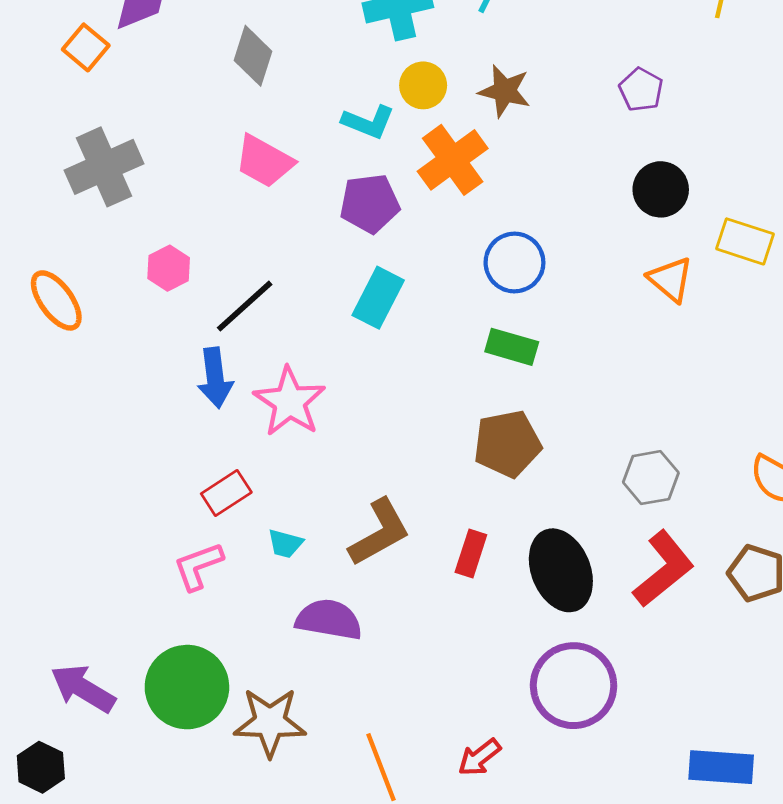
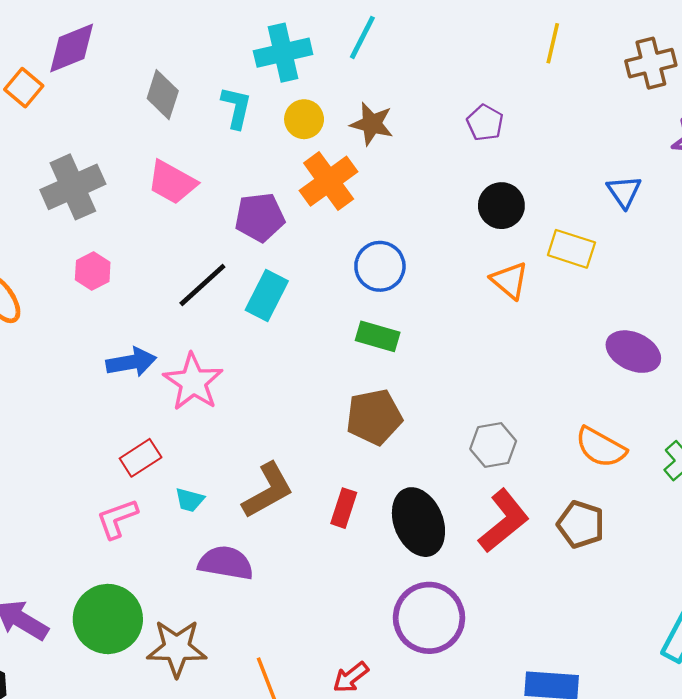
cyan L-shape: (368, 122) -> (236, 107), moved, turned -99
gray cross: (104, 167) -> (73, 187), moved
black line: (245, 306) -> (202, 285), moved
blue arrow: (215, 378) -> (131, 362), turned -93

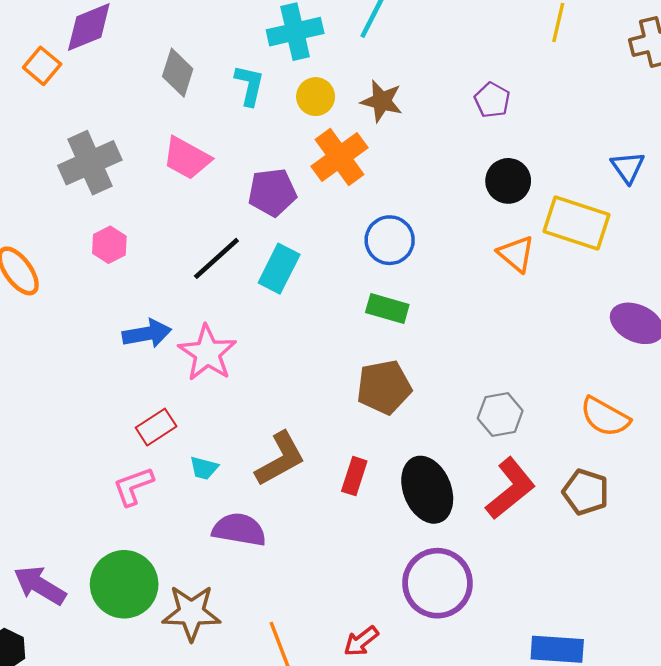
yellow rectangle: (571, 249) -> (577, 223), size x1.4

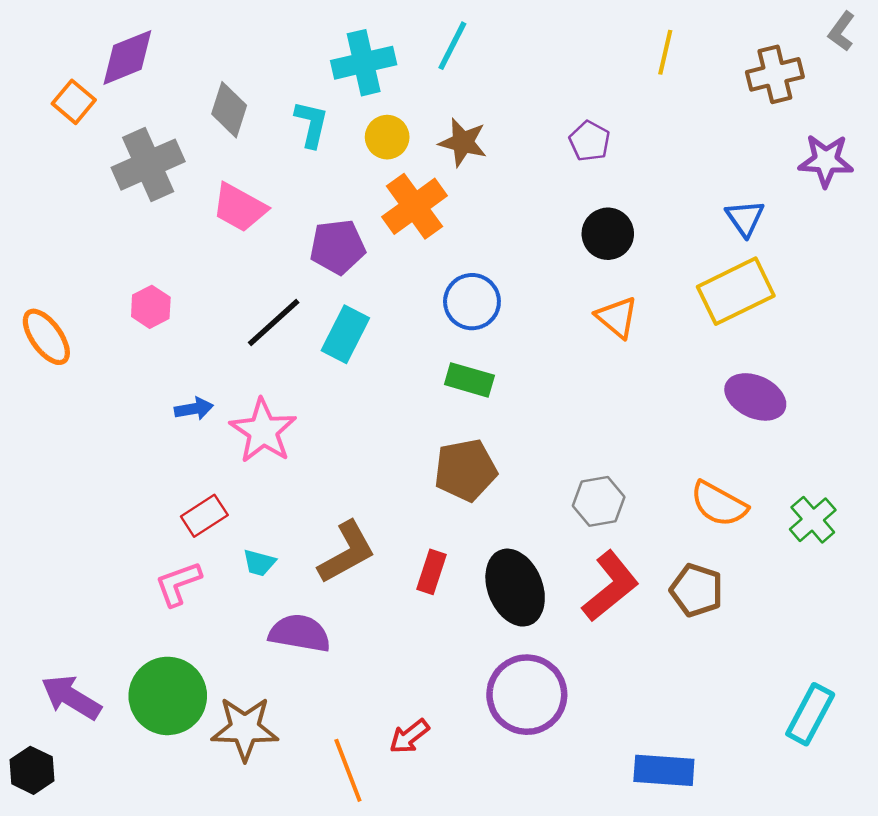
gray cross: (90, 163) -> (148, 165), moved
yellow rectangle: (577, 223) -> (736, 291), moved, turned -44
blue arrow: (147, 334) -> (194, 409), size x0.7
red arrow: (361, 641) -> (409, 736), moved

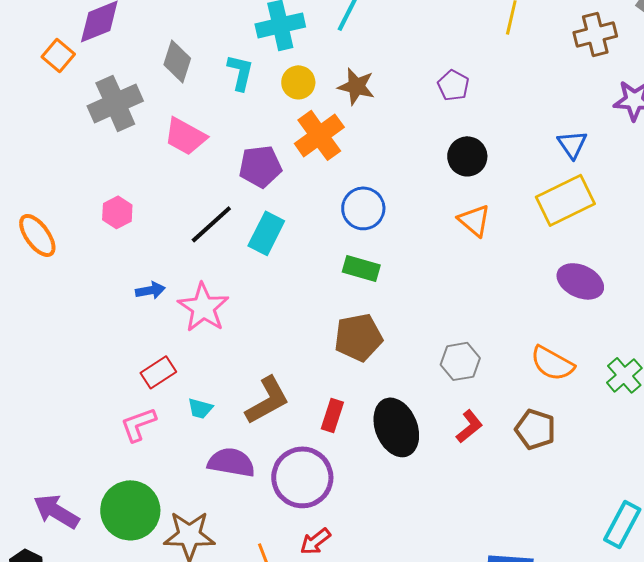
red L-shape: (610, 586) -> (469, 426), size x0.6
purple circle: (527, 695) -> (302, 477), moved

